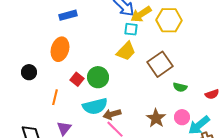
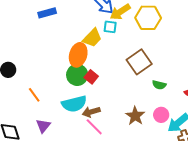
orange ellipse: (60, 49) -> (78, 55), moved
yellow trapezoid: (126, 51) -> (92, 38), moved
red square: (77, 79) -> (91, 77), moved
orange line: (55, 97) -> (34, 95), turned -49

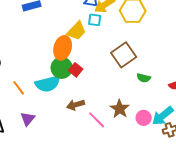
cyan semicircle: (74, 104) -> (48, 84), moved
pink circle: (161, 115) -> (144, 118), moved
pink line: (94, 127) -> (97, 120), moved

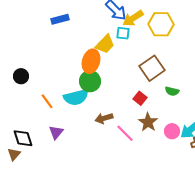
red square: (76, 70) -> (140, 98), moved

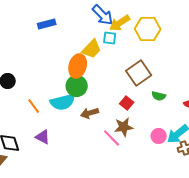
brown arrow: (104, 118) -> (90, 113), moved
brown star: (148, 122) -> (124, 127), moved, turned 30
purple triangle: (56, 132) -> (43, 137), turned -42

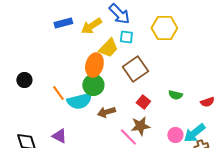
yellow arrow: (120, 23) -> (91, 26), moved
brown square: (139, 73) -> (135, 69), moved
orange line: (34, 106) -> (58, 93), moved

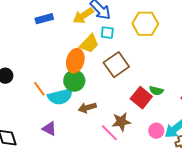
yellow arrow: (91, 26) -> (83, 16), moved
red square: (143, 102) -> (141, 98), moved, size x1.5
purple triangle: (59, 136) -> (49, 129), moved

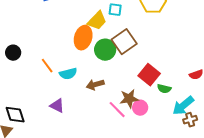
green circle: (74, 81) -> (105, 50), moved
green semicircle: (156, 91) -> (164, 89), moved
cyan semicircle: (60, 97) -> (68, 74), size x0.7
pink circle: (156, 131) -> (140, 108), moved

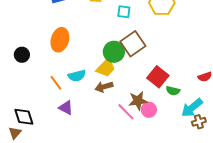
yellow trapezoid: (97, 21) -> (106, 68), moved
orange ellipse: (83, 38) -> (60, 40), moved
orange line: (47, 66) -> (56, 83), moved

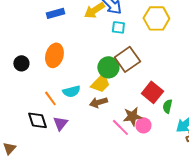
black circle: (22, 55) -> (21, 63), moved
green semicircle: (173, 91) -> (167, 106), turned 88
purple triangle: (66, 108) -> (60, 123), turned 42
black diamond: (24, 117) -> (37, 120), moved

